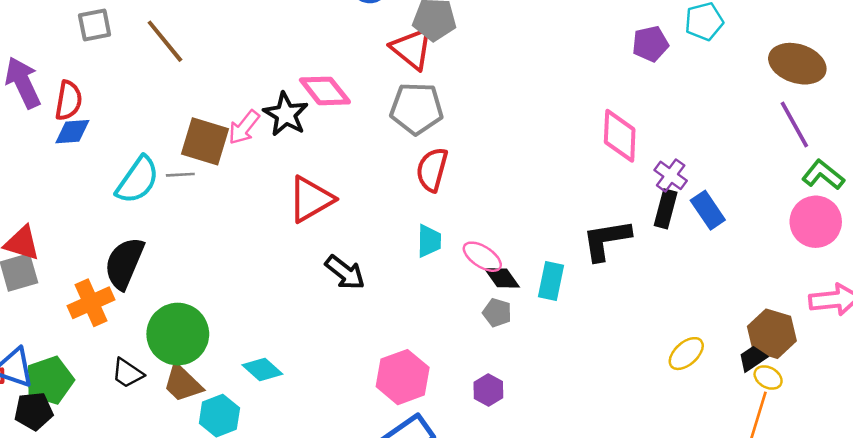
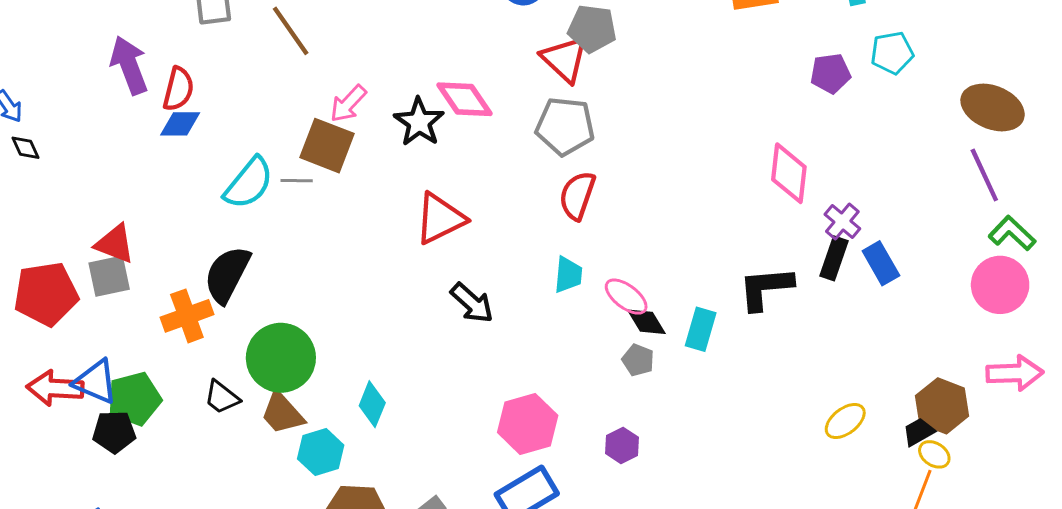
pink arrow: (244, 127) -> (348, 104), moved
cyan diamond: (262, 370) -> (372, 404), turned 66

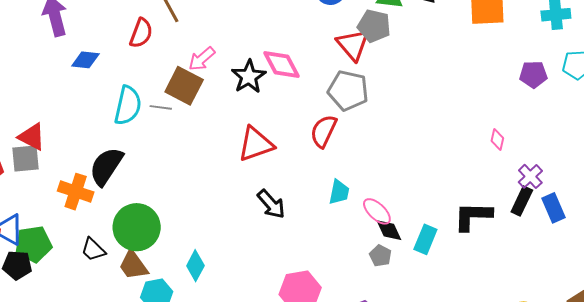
red semicircle: (178, 89) -> (141, 33), moved
pink diamond: (789, 173) -> (497, 139), size x0.5
cyan semicircle: (249, 183) -> (128, 105), turned -33
red semicircle: (577, 196) -> (324, 131), moved
orange cross: (187, 316) -> (76, 192), turned 32

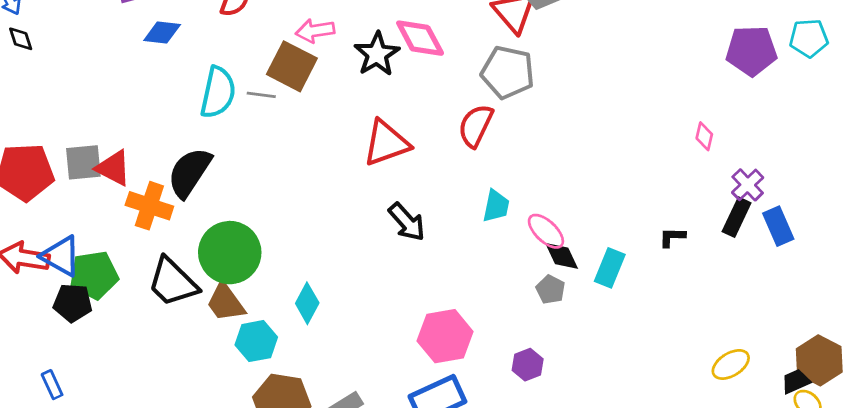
pink arrow: (202, 59) -> (315, 31), turned 32
purple pentagon: (533, 74) -> (751, 51), size x1.4
red triangle: (32, 137) -> (113, 168), moved
black L-shape: (473, 216) -> (672, 237), size x0.5
black trapezoid: (93, 250) -> (173, 282), size x1.6

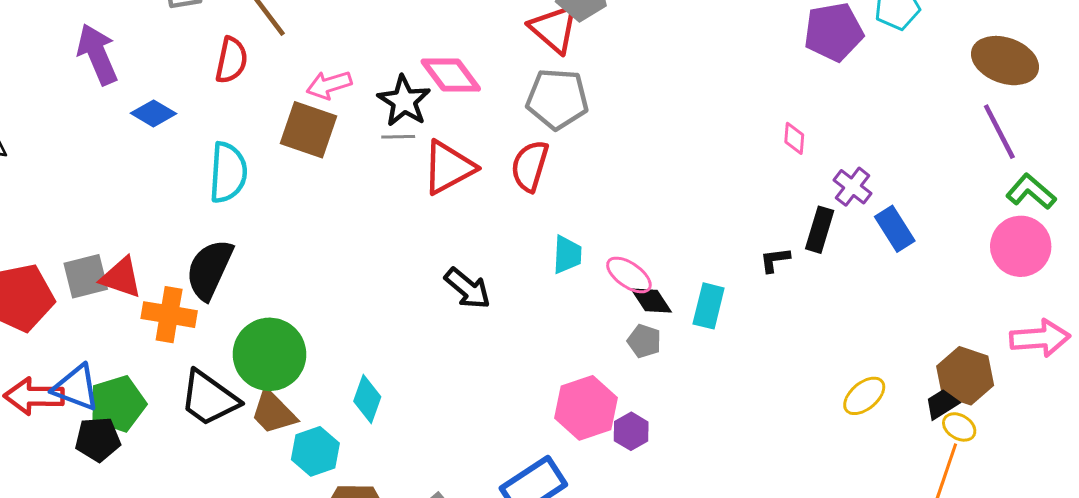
blue diamond: (162, 32) -> (154, 113), turned 33
gray line: (261, 95) -> (398, 137), moved
red triangle: (386, 143) -> (449, 167), moved
black rectangle: (737, 217) -> (820, 230), moved
pink hexagon: (445, 336) -> (586, 408), moved

